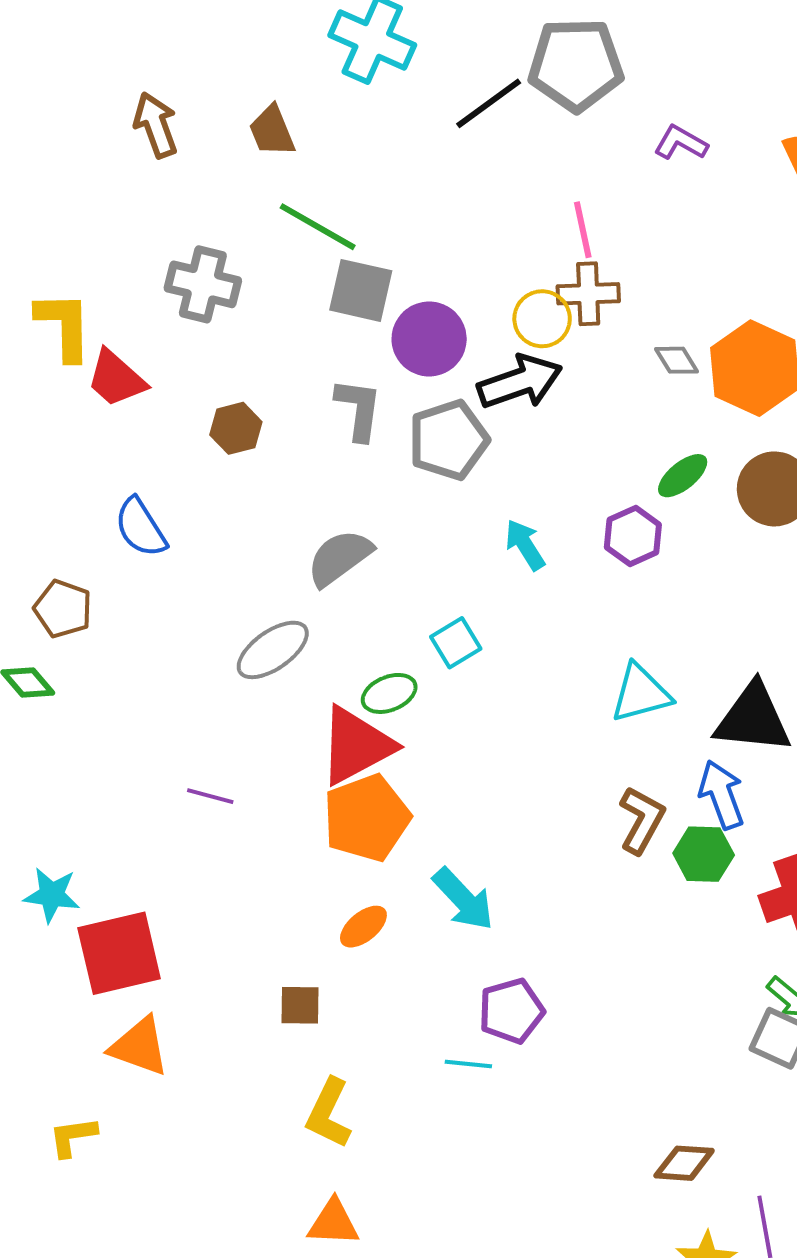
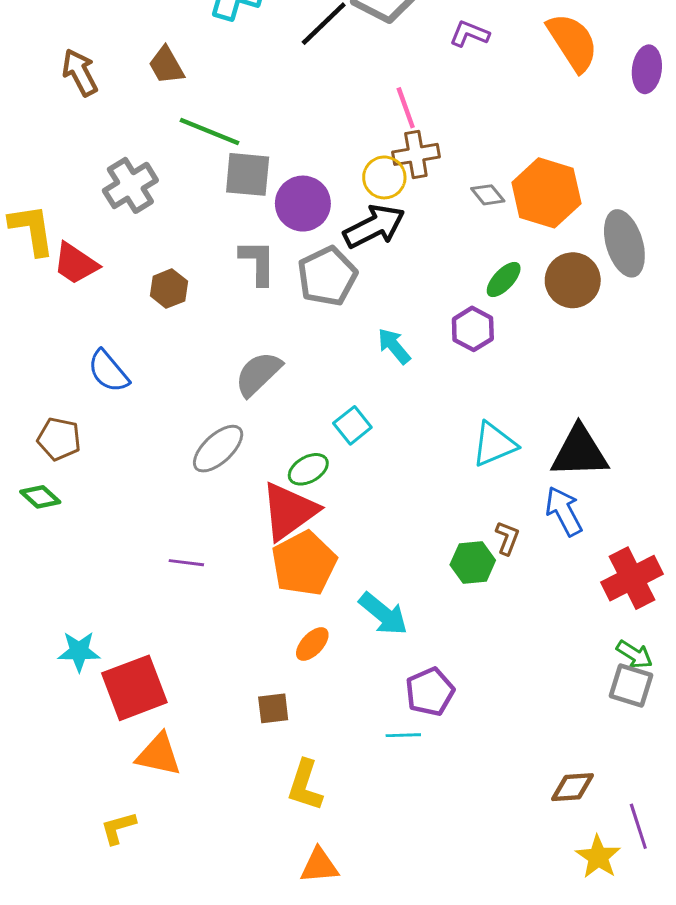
gray cross: (203, 284) -> (130, 185), turned -38
brown L-shape: (642, 820) -> (507, 538), size x0.7
green hexagon: (704, 854) -> (473, 563), moved

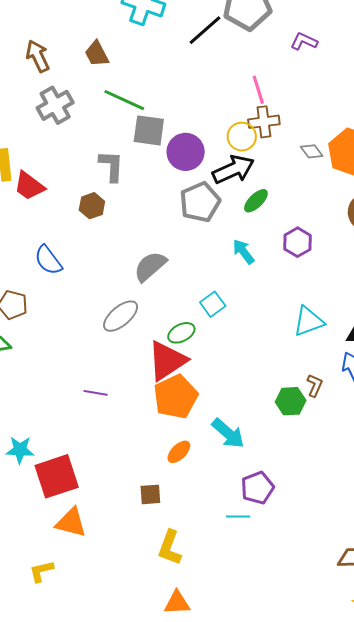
gray cross: (130, 185) -> (55, 105), moved
gray L-shape: (258, 262) -> (111, 166), moved
green ellipse: (504, 279) -> (256, 201), moved

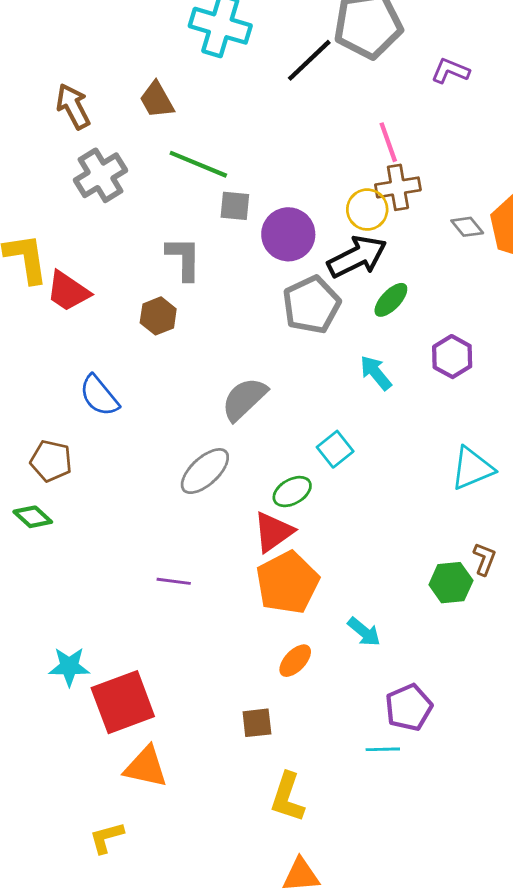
gray square: (149, 130) -> (235, 206), size x0.7
red triangle: (167, 361) -> (273, 532), size x0.7
cyan arrow: (228, 433) -> (364, 632), size x0.7

